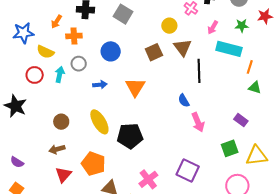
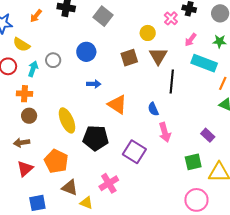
orange cross: (74, 36) -> (24, 94), moved
blue arrow: (100, 85) -> (94, 84), moved
orange triangle: (135, 87) -> (117, 104), moved, turned -35
purple square: (188, 171) -> (134, 152), moved

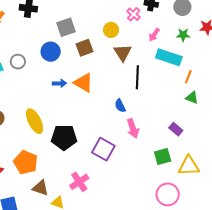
gray square: (103, 16) -> (66, 27), moved, turned 36
brown square: (129, 58) -> (85, 48), moved
orange triangle: (117, 104) -> (83, 83), moved

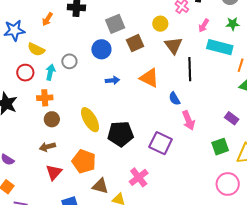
orange triangle: (83, 83) -> (149, 78), moved

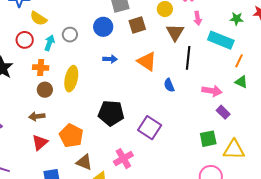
pink arrow: (204, 26) -> (198, 18), moved, turned -48
yellow ellipse: (90, 120) -> (71, 79), moved, turned 35
pink arrow: (189, 120) -> (212, 91), moved, turned -66

